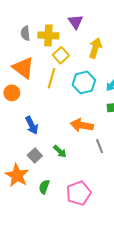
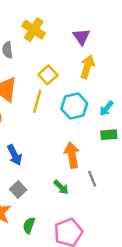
purple triangle: (76, 22) -> (81, 37), moved
yellow cross: (48, 35) -> (34, 30), moved, turned 30
orange arrow: (82, 125) -> (72, 155), turned 70
green arrow: (60, 151) -> (61, 187), moved

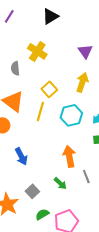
purple triangle: (81, 37) -> (85, 51), moved
gray square: (18, 190) -> (32, 191), moved
green semicircle: (29, 225) -> (42, 214), moved, turned 40

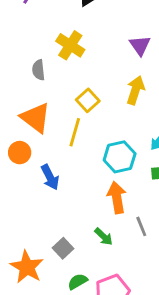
cyan hexagon: (71, 115) -> (120, 157), moved
blue arrow: (21, 156) -> (50, 177), moved

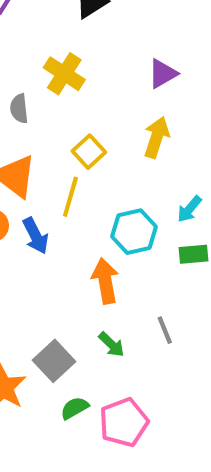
purple triangle: (140, 45) -> (163, 74), turned 35
blue arrow: (50, 177) -> (36, 236), moved
orange arrow: (117, 197) -> (105, 281), moved
gray square: (63, 248) -> (54, 361), size x1.4

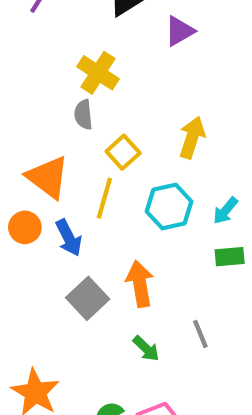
purple triangle: (163, 74) -> (179, 31), moved
gray semicircle: (19, 109) -> (83, 115), moved
cyan hexagon: (134, 232) -> (169, 206), moved
gray square: (54, 361) -> (88, 298), moved

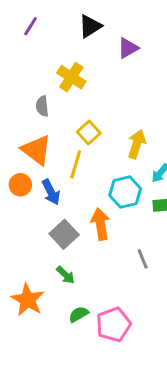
gray semicircle: (83, 115) -> (42, 106), moved
yellow arrow: (192, 138) -> (137, 144), moved
cyan hexagon: (169, 206) -> (125, 192), moved
green arrow: (146, 349) -> (65, 275), moved

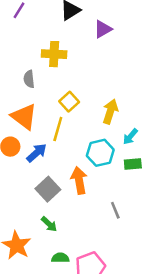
yellow cross: (71, 77) -> (54, 54), turned -30
blue arrow: (51, 192) -> (37, 153), turned -105
green semicircle: (79, 314) -> (60, 258), turned 30

